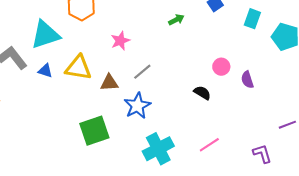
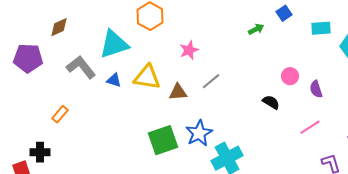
cyan rectangle: (252, 19) -> (321, 28), turned 66
green arrow: (176, 20) -> (256, 29), moved
blue star: (137, 106) -> (199, 133), moved
pink line: (209, 145) -> (310, 127), moved

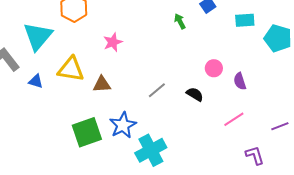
green arrow: (256, 29) -> (180, 21), turned -91
cyan triangle: (114, 44) -> (38, 36), turned -32
blue triangle: (114, 80) -> (36, 81), moved
gray line: (211, 81) -> (157, 90), moved

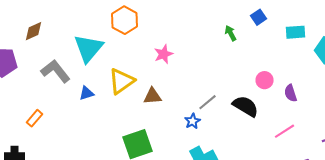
yellow triangle: (71, 69) -> (122, 81), turned -44
blue triangle: (36, 81) -> (86, 93), turned -35
black semicircle: (195, 94) -> (246, 106), size x1.5
blue star: (123, 125) -> (192, 121), moved, size x0.6

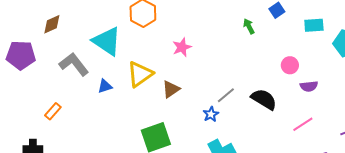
cyan triangle: (88, 48) -> (107, 41), turned -36
pink circle: (264, 80) -> (290, 65), moved
purple semicircle: (290, 93) -> (309, 86), turned -78
brown triangle: (152, 96) -> (171, 89), turned -30

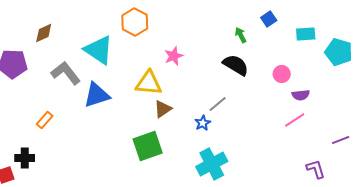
yellow triangle: (140, 74) -> (149, 83), moved, turned 40
blue triangle: (105, 86) -> (97, 95), size x1.8
brown triangle: (171, 89) -> (163, 109), moved
black semicircle: (264, 99) -> (236, 65), moved
pink line: (303, 124) -> (295, 120), moved

